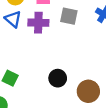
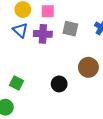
brown circle: (88, 91) -> (88, 67), moved

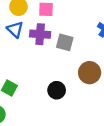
gray square: (70, 29) -> (65, 42), moved

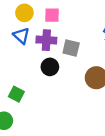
black circle: (57, 90) -> (50, 67), moved

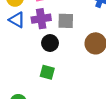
green square: (16, 94) -> (47, 72), moved

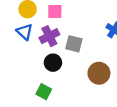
purple cross: (41, 19) -> (49, 36), turned -30

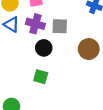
purple cross: (49, 36) -> (35, 24), turned -36

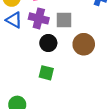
brown circle: (89, 49) -> (84, 44), moved

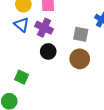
gray square: (64, 20) -> (81, 34), moved
green square: (46, 73) -> (21, 77), moved

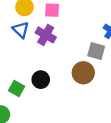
gray square: (81, 34) -> (96, 51), moved
black circle: (48, 51) -> (41, 80), moved

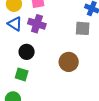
brown circle: (83, 73) -> (69, 62), moved
black circle: (41, 80) -> (27, 52), moved

